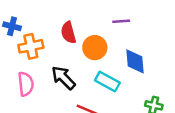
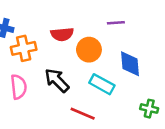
red semicircle: (68, 33) -> (62, 34), turned -80

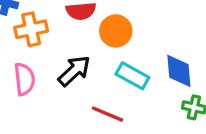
blue diamond: (130, 64) -> (179, 71), moved
black arrow: (57, 80) -> (74, 71), turned 92

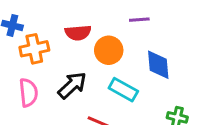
blue diamond: (179, 71) -> (158, 65), moved

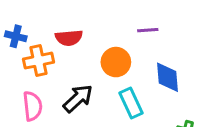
red semicircle: (78, 33) -> (69, 38), moved
cyan rectangle: (123, 90) -> (131, 103), turned 36

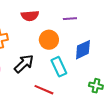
red semicircle: (69, 38) -> (30, 16), moved
blue diamond: (167, 77) -> (83, 50), turned 70

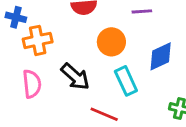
black arrow: (24, 64) -> (75, 77), turned 85

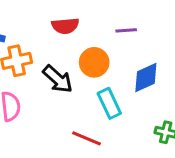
black arrow: (75, 77) -> (58, 79), moved

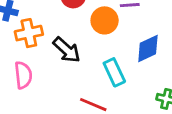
orange circle: (94, 62) -> (105, 20), moved

